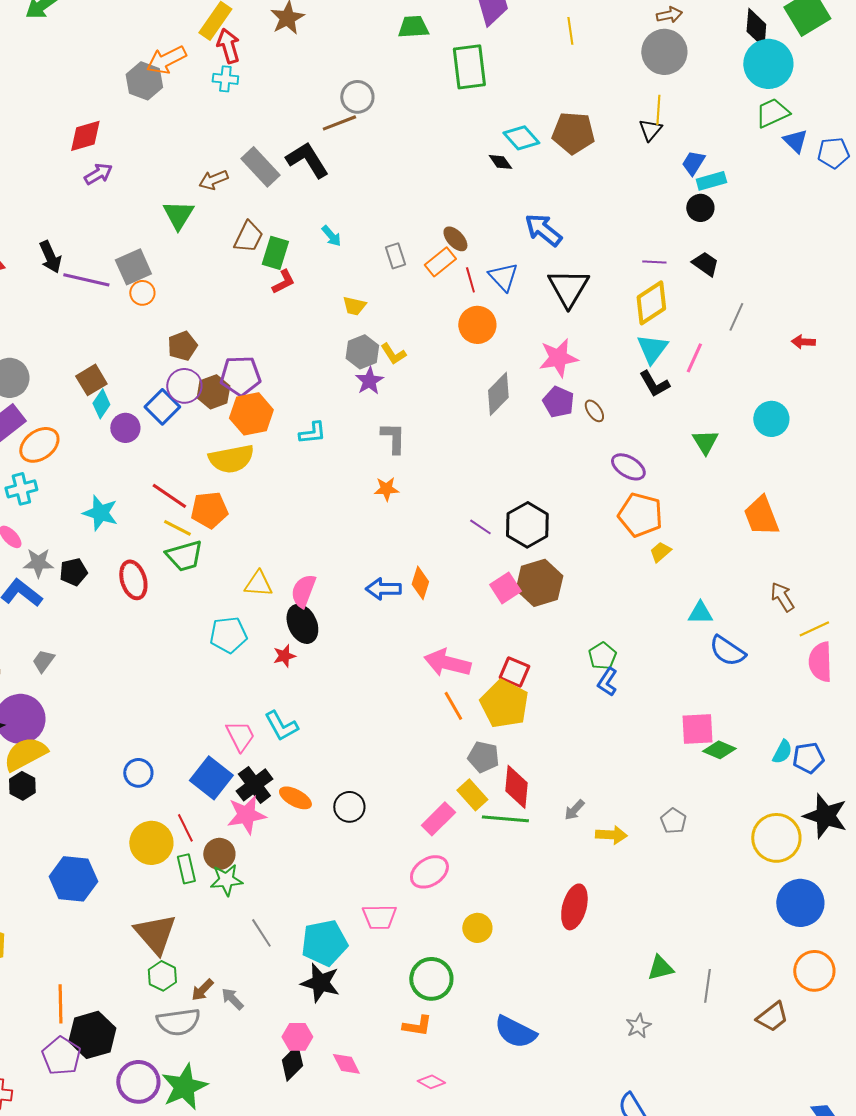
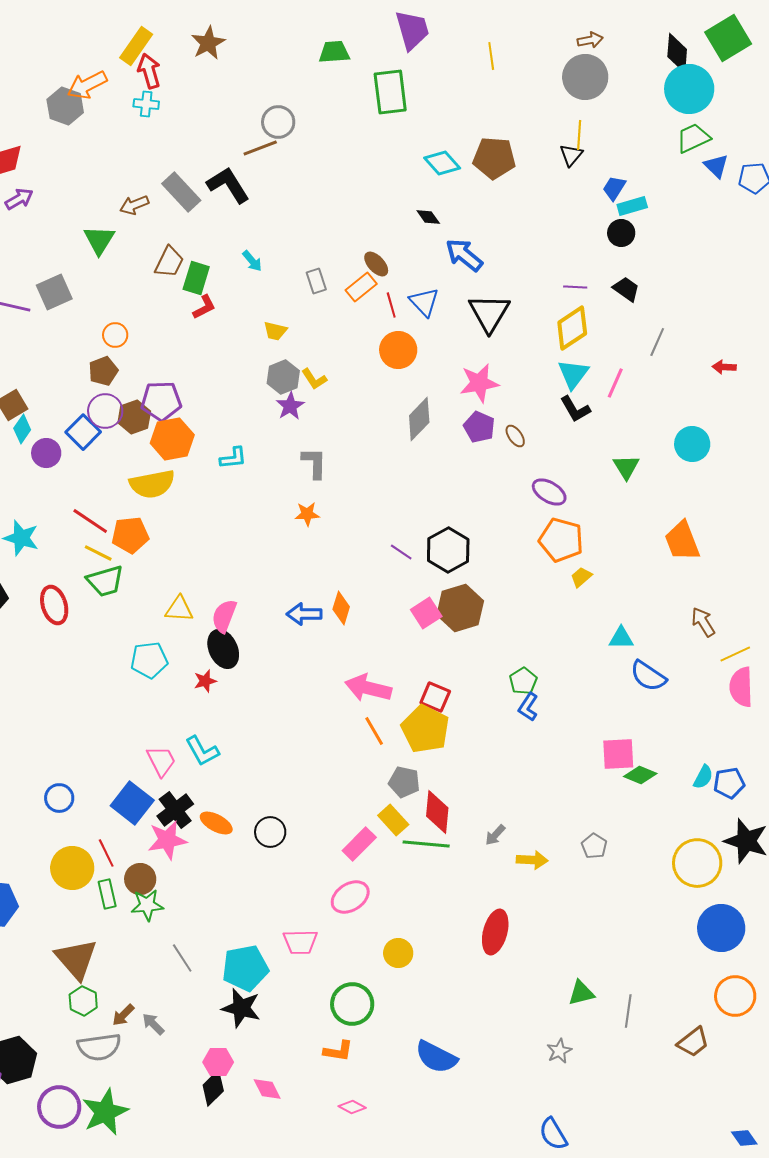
black diamond: (500, 162) -> (428, 217), moved
orange circle: (142, 293) -> (115, 335), moved

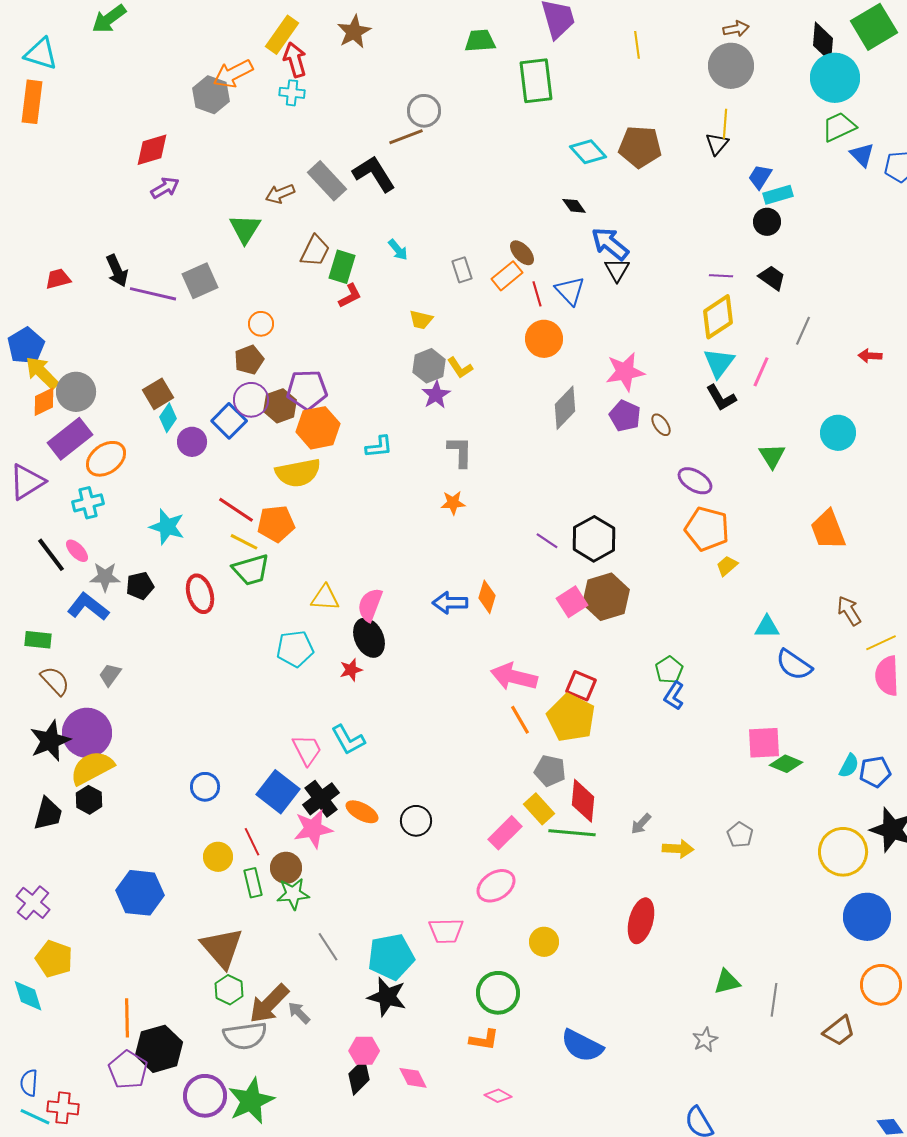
black triangle: (489, 313) -> (617, 270), moved, size x0.6
yellow circle: (72, 868) -> (218, 857), size x0.7
brown arrow: (123, 1015) -> (269, 1004), size x1.8

